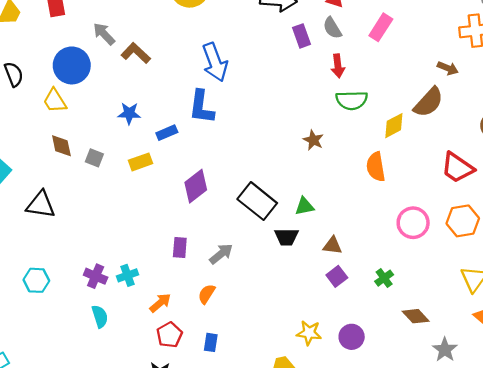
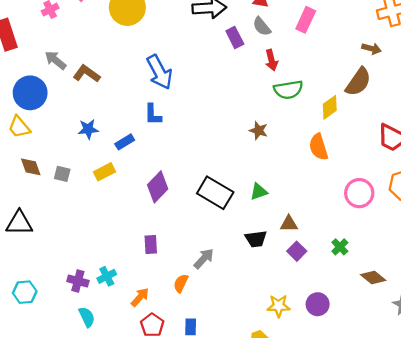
blue L-shape: (201, 107) -> (153, 114), size x0.7
black trapezoid: (286, 237) -> (256, 239), moved
gray arrow: (221, 254) -> (204, 259), moved

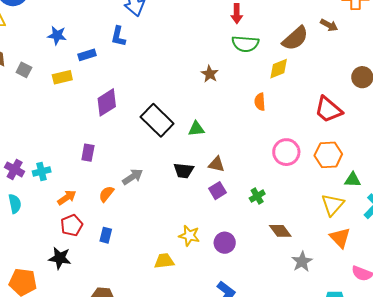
brown semicircle: (358, 82) -> (295, 38), moved
orange semicircle: (318, 147) -> (260, 102), size x0.7

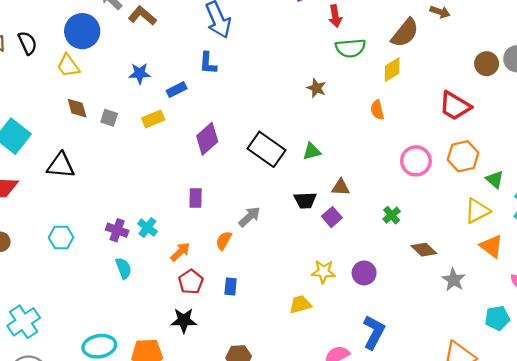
cyan cross: (42, 171) -> (147, 228), turned -30
green triangle: (353, 180) -> (495, 179), turned 48
purple square: (218, 191) -> (332, 217), moved
yellow triangle: (333, 205) -> (477, 211), turned 30

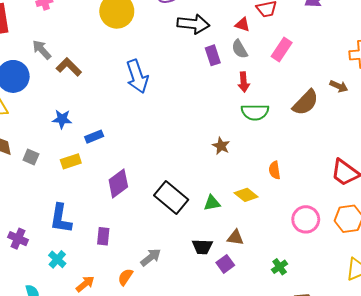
blue L-shape: (208, 63) -> (61, 218), moved, size x1.4
yellow diamond: (392, 70) -> (246, 195), moved, turned 65
purple cross: (117, 230) -> (18, 239), moved

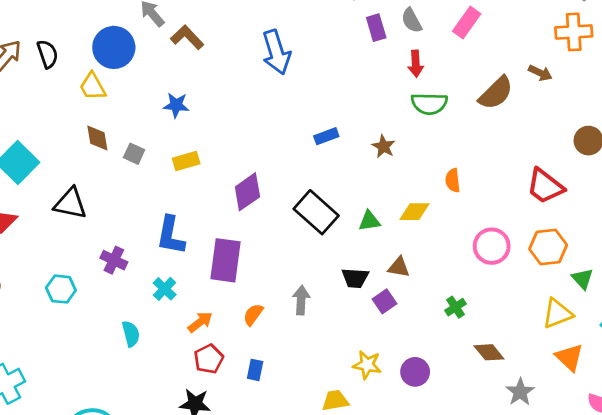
blue rectangle: (94, 137) -> (326, 136), moved
yellow diamond: (246, 195) -> (414, 212), turned -40
purple rectangle: (103, 236) -> (226, 260), size x1.8
gray arrow: (151, 257) -> (301, 300), moved, turned -50

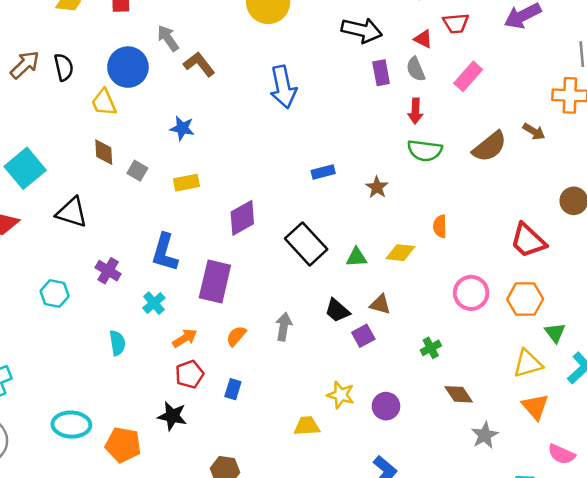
black trapezoid: (355, 278) -> (337, 310), turned 32

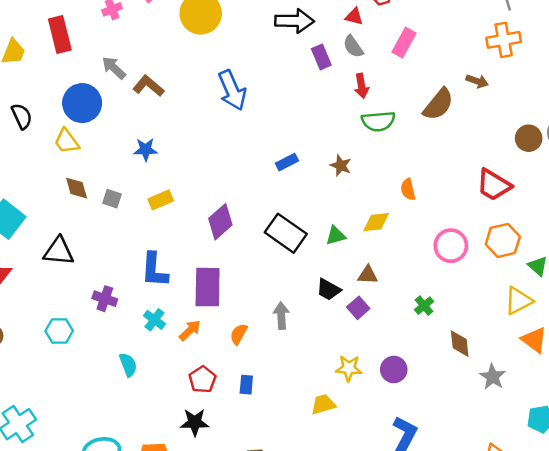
orange arrow: (185, 338) -> (190, 330), moved
brown diamond: (459, 394) -> (460, 344), turned 40

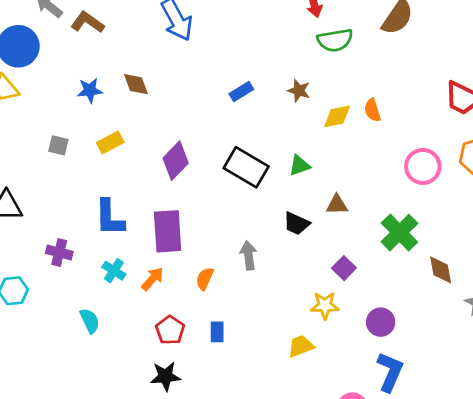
brown diamond: (77, 188) -> (136, 84), moved
yellow diamond: (376, 222) -> (337, 116), moved
green cross: (424, 306) -> (399, 233), size x1.8
purple square: (358, 308) -> (344, 268), moved
purple circle: (394, 370) -> (381, 322), moved

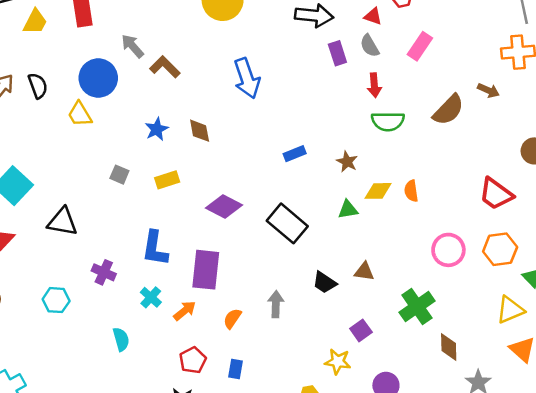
blue star: (90, 90) -> (157, 129), turned -30
purple diamond: (176, 161) -> (224, 206), turned 64
green triangle: (299, 165) -> (348, 210), moved

